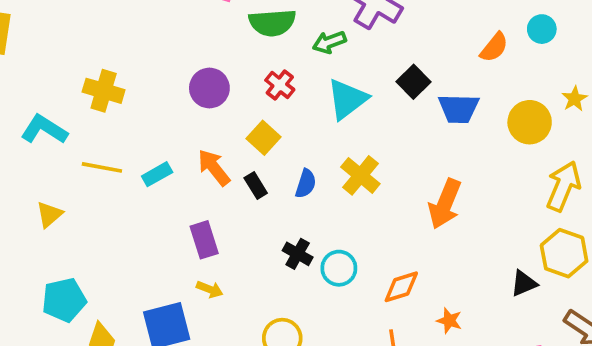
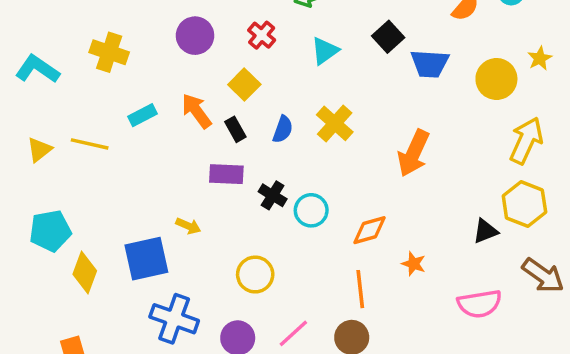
yellow cross: (104, 91) -> (109, 52), moved
cyan triangle: (347, 99) -> (325, 51), size x0.7
yellow line: (102, 167) -> (90, 144), moved
purple rectangle: (204, 240) -> (226, 174), moved, turned -72

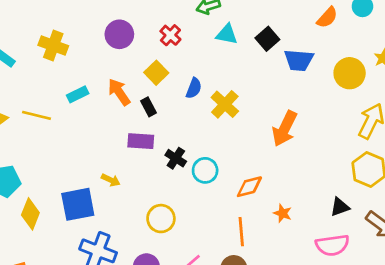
cyan triangle: (325, 51) -> (227, 34), moved, turned 45
blue semicircle: (283, 129) -> (194, 88), moved
black triangle: (485, 231) -> (340, 207), moved

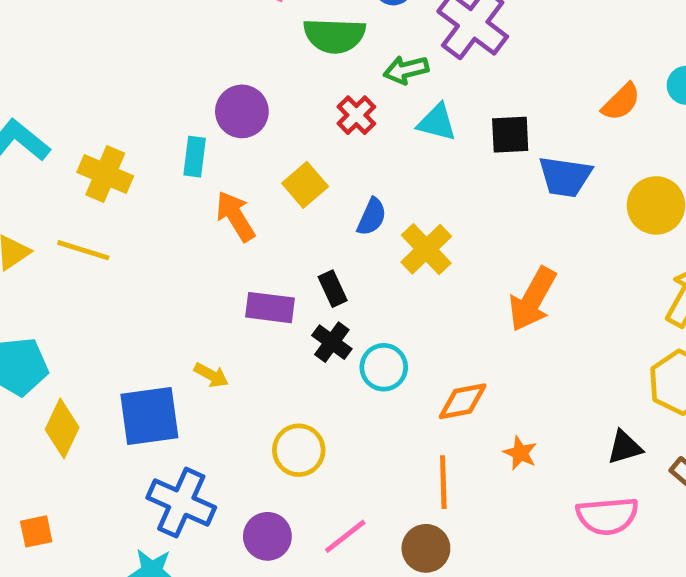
red cross: (170, 35) -> (356, 115), moved
black square: (267, 39) -> (510, 135), turned 35
yellow cross: (53, 45) -> (105, 174), moved
cyan rectangle: (78, 94) -> (195, 157), moved, turned -60
black rectangle: (149, 107) -> (333, 289), moved

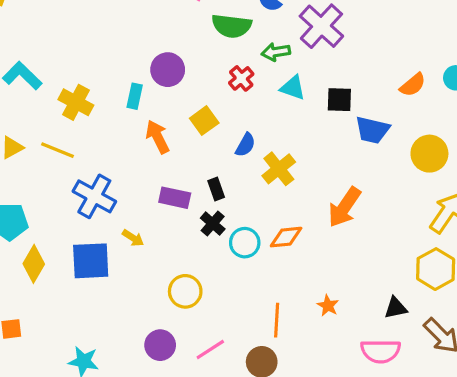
orange diamond: (463, 401) -> (286, 237), moved
blue cross: (181, 503) -> (94, 196), moved

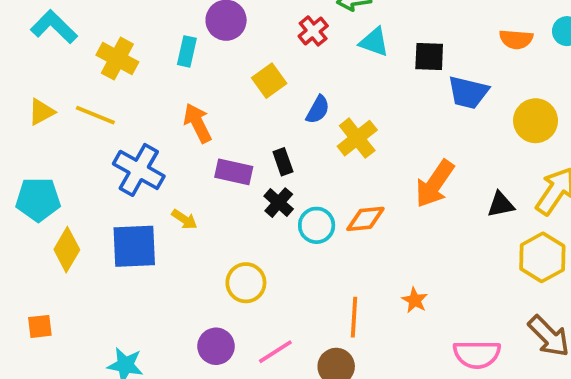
orange semicircle: (413, 85) -> (516, 39), turned 44
orange arrow: (158, 137) -> (198, 123), moved
black triangle: (396, 308) -> (501, 205), moved

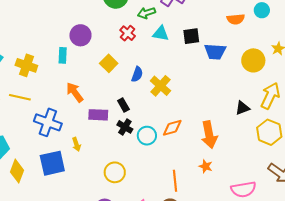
orange arrow: (435, 184) -> (209, 135), moved, turned -36
yellow arrow: (184, 219) -> (76, 144), turned 48

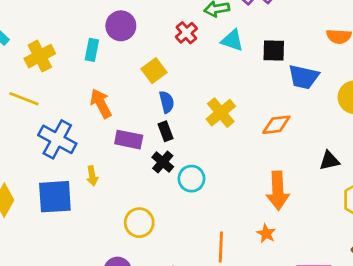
yellow cross: (26, 65) -> (40, 56), turned 35
blue semicircle: (137, 74) -> (167, 102), moved, turned -42
orange diamond: (172, 128) -> (276, 125), moved

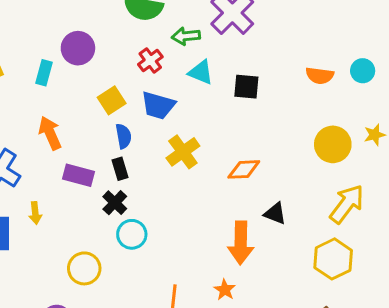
blue trapezoid: (304, 77) -> (158, 105), moved
black triangle: (329, 161) -> (275, 214), moved, turned 30
cyan circle: (191, 179) -> (132, 234), moved

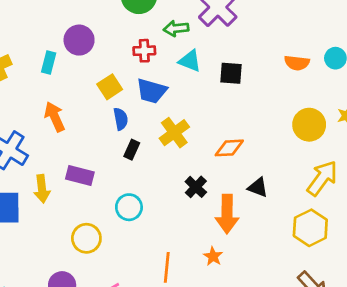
red cross: (150, 61) -> (144, 51), turned 35
black rectangle: (120, 169) -> (132, 150), moved, turned 42
purple rectangle: (78, 175) -> (80, 176), moved
black cross: (115, 203) -> (196, 187), moved
yellow arrow: (35, 213) -> (42, 189), size x1.4

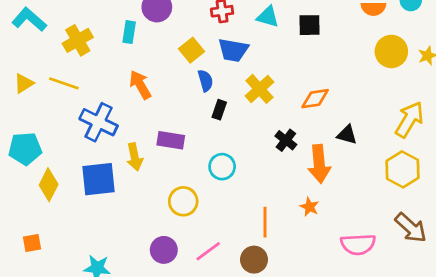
yellow circle: (309, 125) -> (391, 51), moved

